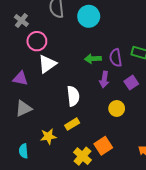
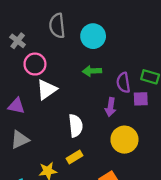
green arrow: (93, 59) -> (92, 71), moved
purple square: (131, 83) -> (141, 99), moved, turned 32
yellow circle: (117, 108) -> (124, 140), size x1.5

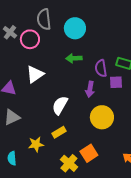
pink circle: (35, 64) -> (30, 39), moved
white semicircle: (76, 126) -> (60, 105), turned -144

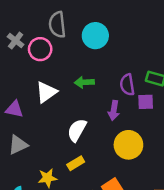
green arrow: (74, 58) -> (84, 82), moved

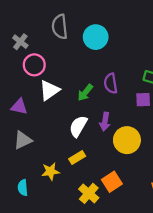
pink circle: (40, 49) -> (34, 65), moved
green arrow: (84, 82) -> (85, 93), moved, turned -48
purple semicircle: (127, 85) -> (111, 83), moved
purple arrow: (114, 110) -> (105, 122), moved

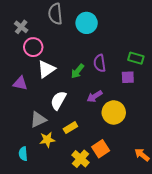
purple arrow: (105, 122) -> (95, 96), turned 49
white semicircle: (78, 126) -> (58, 100), moved
gray triangle: (23, 140) -> (38, 120), moved

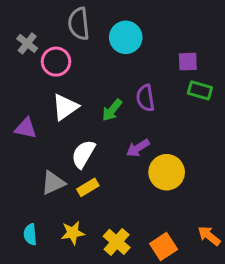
pink circle: (33, 47) -> (56, 62), moved
purple square: (128, 77) -> (188, 62), moved
yellow rectangle: (70, 128) -> (88, 187), moved
yellow star: (47, 140) -> (73, 233), moved
orange square: (101, 149) -> (164, 246), moved

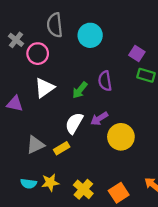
purple square: (188, 62) -> (137, 54), turned 35
white semicircle: (83, 154) -> (74, 123), moved
cyan semicircle: (30, 234) -> (29, 184), moved, turned -77

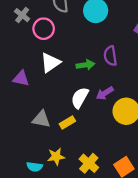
green arrow: (80, 90) -> (85, 65), turned -138
gray triangle: (35, 145) -> (41, 119), turned 36
cyan semicircle: (29, 184) -> (35, 167), moved

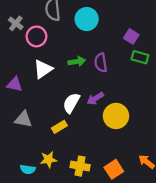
green arrow: (85, 65) -> (77, 62), moved
gray triangle: (41, 119) -> (23, 119), moved
yellow cross: (89, 163) -> (80, 166), turned -30

